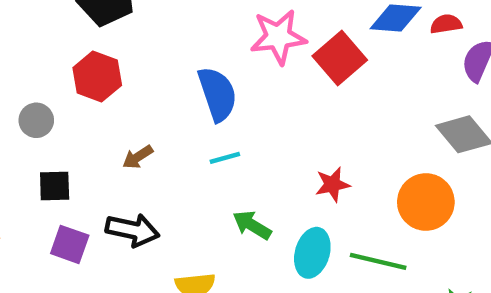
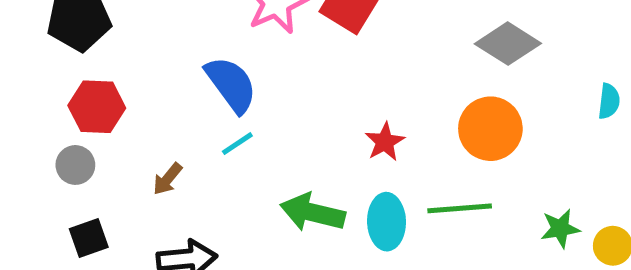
gray circle: (36, 120) -> (75, 165), moved
cyan line: (225, 158) -> (237, 144), moved
green arrow: (252, 225) -> (313, 213), size x1.4

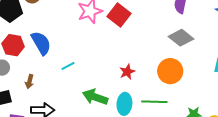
blue semicircle: (231, 84) -> (41, 43), moved
brown arrow: (168, 179) -> (30, 82), moved, turned -32

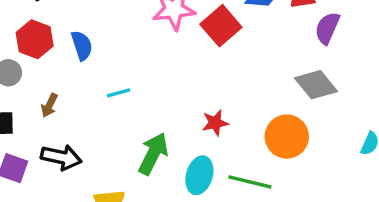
blue semicircle: (41, 43) -> (82, 45), size x0.7
green arrow: (95, 97) -> (153, 154), turned 85

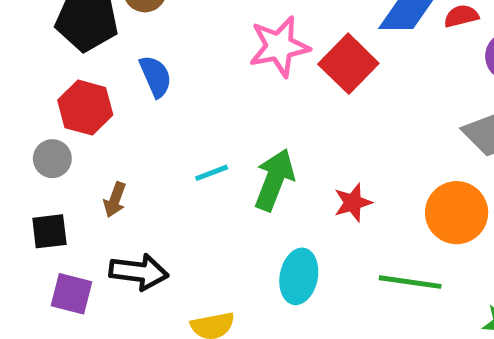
blue semicircle: (82, 45) -> (156, 76), moved
green arrow: (153, 154) -> (274, 180), moved
cyan ellipse: (199, 175) -> (299, 276), moved

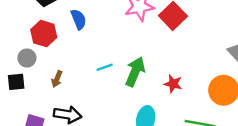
red star: (353, 203) -> (173, 84), turned 30
black square: (49, 231) -> (16, 82), moved

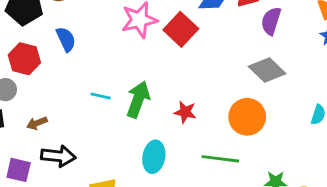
cyan line: (105, 67) -> (101, 96), turned 35
brown arrow: (57, 79) -> (37, 123), moved, turned 49

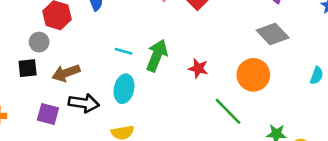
brown arrow: (37, 123) -> (66, 73), size x1.5
cyan ellipse: (154, 157) -> (124, 89), moved
green line: (220, 159) -> (228, 111), turned 36

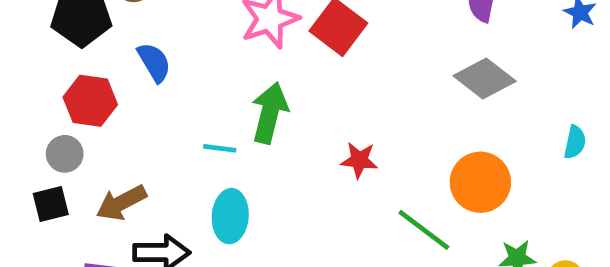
green arrow: (157, 56) -> (270, 113), moved
orange circle: (253, 75) -> (480, 182), moved

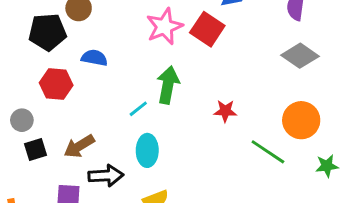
blue semicircle: (154, 62) -> (94, 58), turned -45
cyan line: (220, 148) -> (138, 109), turned -42
gray circle: (65, 154) -> (22, 120), moved

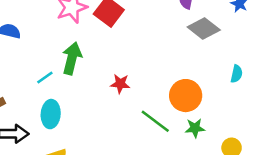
gray diamond: (300, 56) -> (204, 29), moved
green star: (327, 166) -> (195, 128), moved

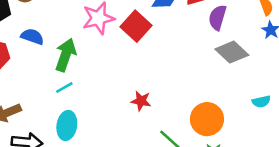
green arrow: (72, 58) -> (66, 55), moved
cyan semicircle: (237, 74) -> (261, 102), turned 60

